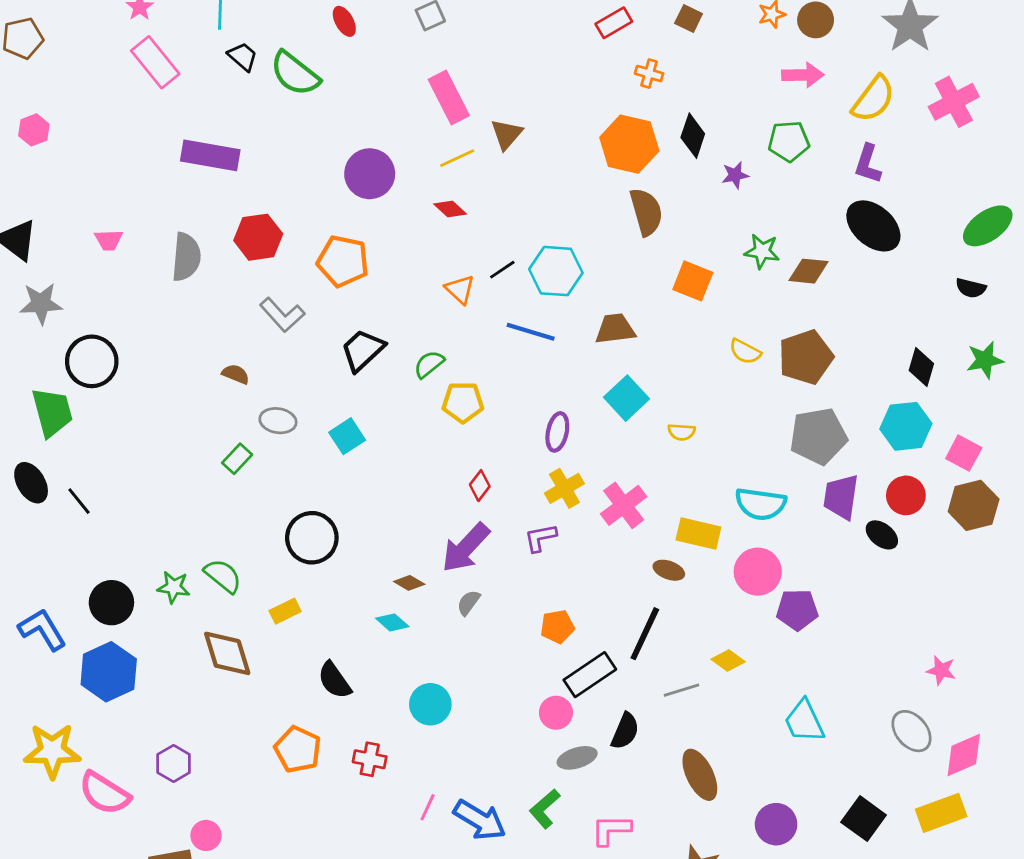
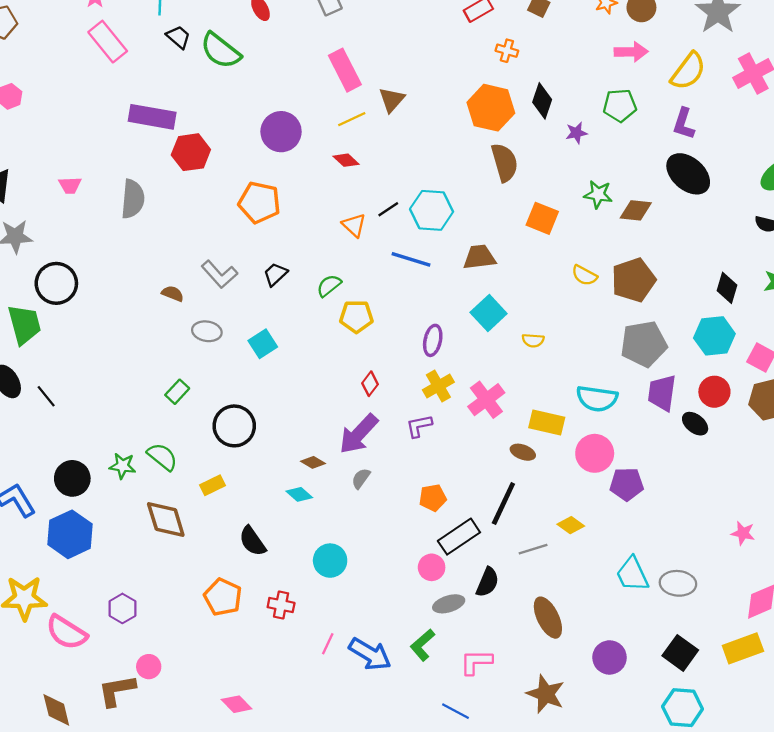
red hexagon: (258, 237) -> (191, 152), moved
gray L-shape: (282, 315) -> (219, 274), moved
black trapezoid: (363, 350) -> (275, 274), size x0.7
green rectangle: (237, 459) -> (177, 392), moved
gray ellipse: (912, 731) -> (678, 583), moved, turned -44

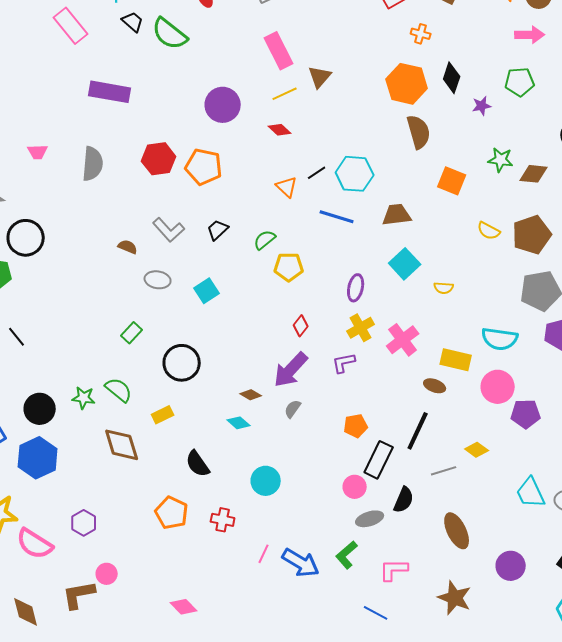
red hexagon: (191, 152) -> (159, 159), moved
black rectangle: (459, 537) -> (379, 460), turned -30

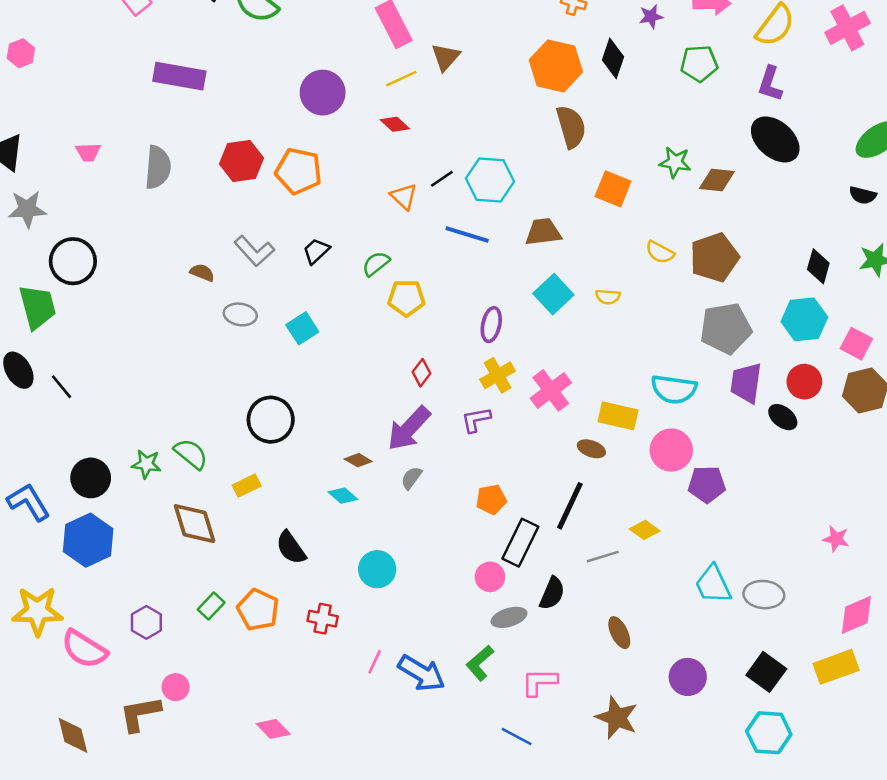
purple star: (482, 106) -> (651, 16), moved
yellow semicircle: (444, 288) -> (608, 297), moved
green rectangle: (132, 333) -> (211, 606), moved
brown ellipse: (457, 531) -> (619, 633), size x0.7

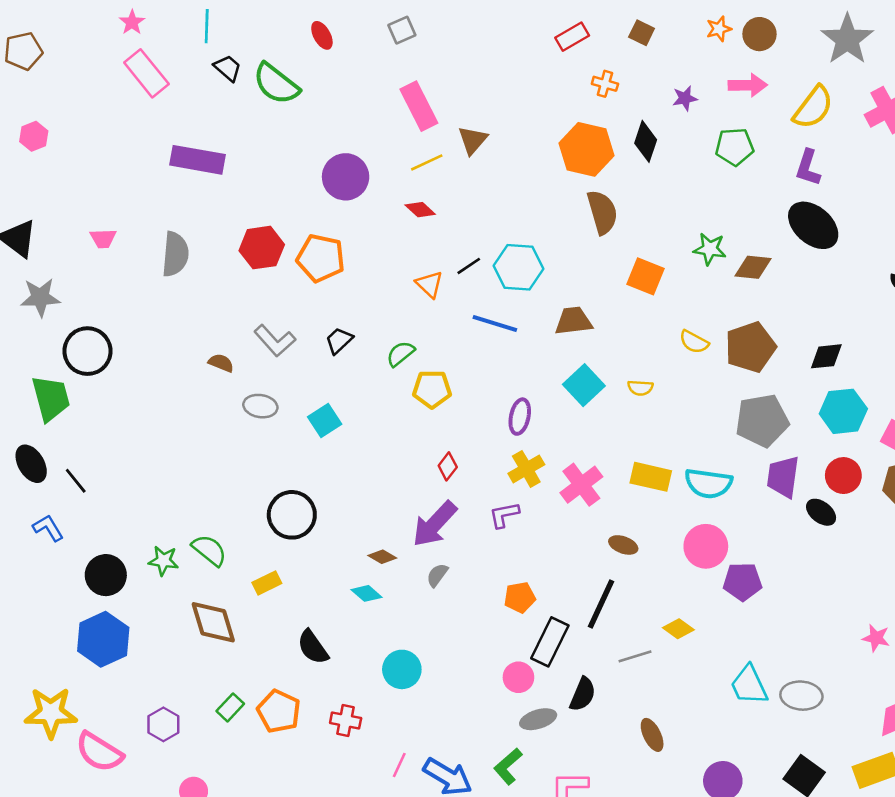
black diamond: (818, 266) -> (826, 356), moved, turned 68
yellow rectangle: (618, 416) -> (651, 477), moved
blue L-shape: (29, 502) -> (48, 528), moved, size x0.7

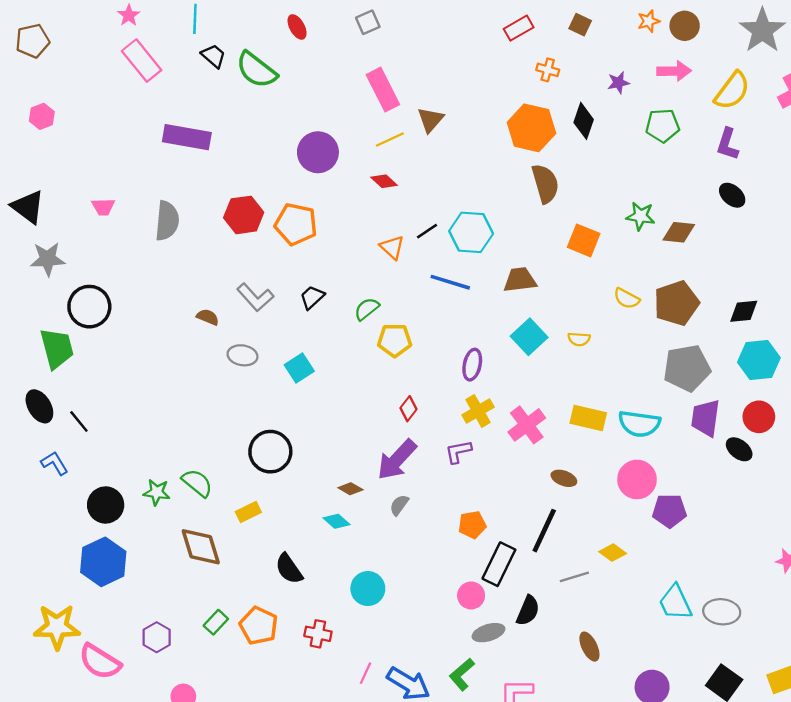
black ellipse: (813, 225) -> (732, 195), size x0.6

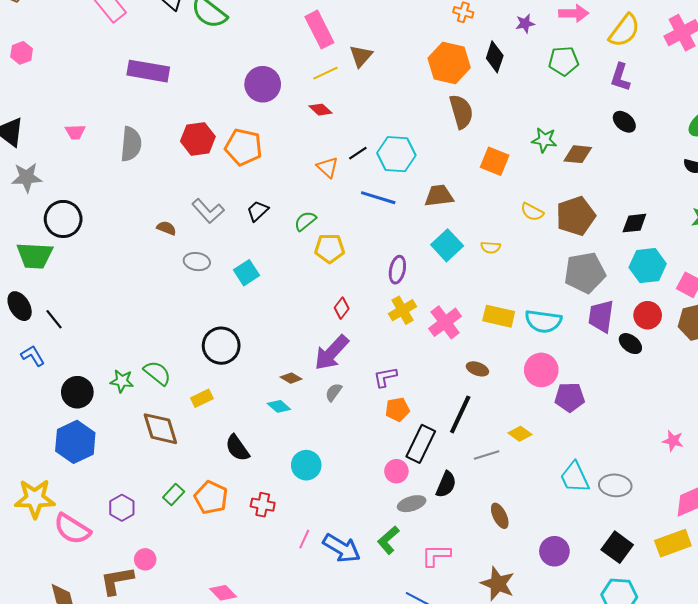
green trapezoid: (57, 348) -> (35, 255), turned 108
purple L-shape: (458, 452) -> (385, 377), moved

